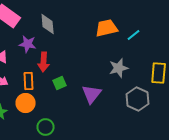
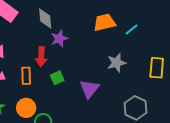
purple star: (28, 44) -> (59, 39), moved, turned -30
gray hexagon: (138, 99) -> (136, 108), moved
orange circle: (26, 103) -> (26, 108), moved

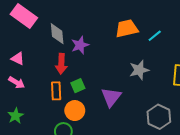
gray diamond: (45, 18) -> (57, 34), moved
orange rectangle: (26, 76) -> (56, 91), moved
orange circle: (26, 108) -> (75, 111), moved

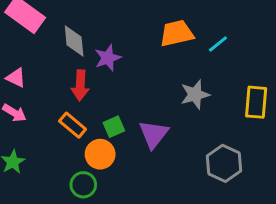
green square: (78, 86) -> (114, 127), moved
orange rectangle: (56, 91) -> (73, 125), turned -48

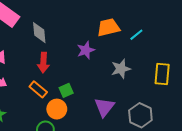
purple star: (108, 58) -> (86, 50), moved
purple triangle: (154, 134) -> (104, 107), moved

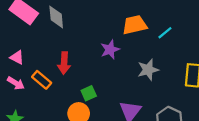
gray diamond: (39, 33) -> (56, 17), moved
orange rectangle: (38, 89) -> (42, 80), moved

